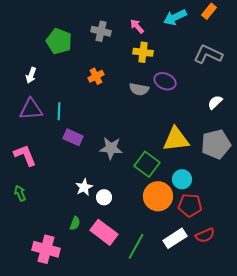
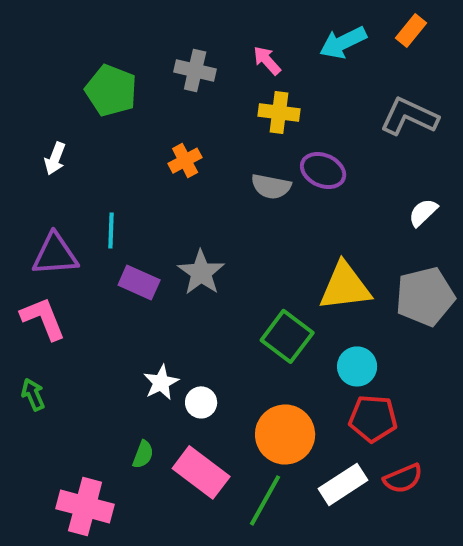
purple triangle: (31, 109) -> (55, 255), moved
gray star: (111, 148) -> (201, 273), moved, turned 30
orange circle: (158, 196) -> (285, 434), moved

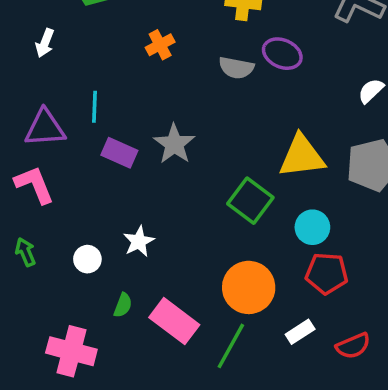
white circle: (201, 402) -> (87, 259), moved
red semicircle: (403, 478) -> (353, 346), moved
white rectangle: (343, 484) -> (300, 332), size x0.7

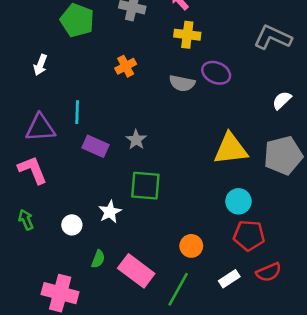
gray star: (174, 144) -> (136, 140), size x0.7
green square: (250, 201) -> (145, 186), moved, turned -32
orange circle: (249, 287) -> (191, 246), size x0.6
red semicircle: (353, 346) -> (269, 272), moved

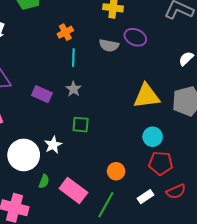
cyan line: (77, 112) -> (73, 58), moved
green square: (145, 186) -> (81, 125), size x0.7
white circle: (72, 225) -> (24, 155), size x2.0

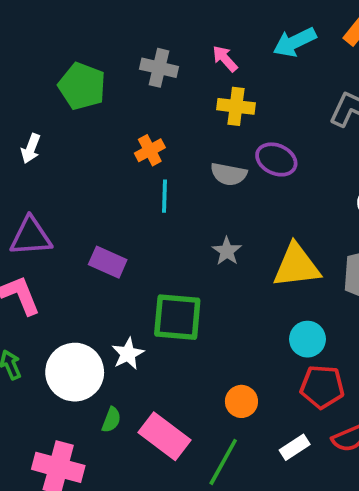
gray star: (73, 89) -> (227, 251), moved
green square: (81, 125) -> (177, 317), size x1.6

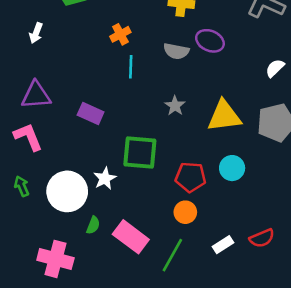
red pentagon: (322, 387) -> (191, 177), moved

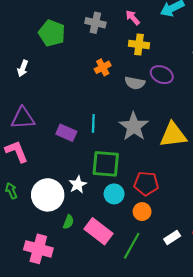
orange cross: (120, 34) -> (103, 67), moved
cyan line: (131, 67) -> (93, 123), moved
gray star: (175, 106) -> (134, 126), size x1.8
cyan circle: (232, 168) -> (114, 194), moved

